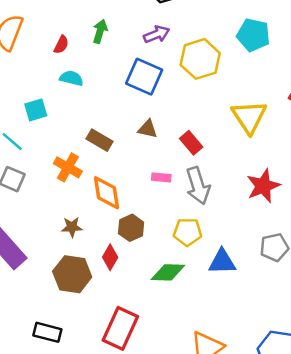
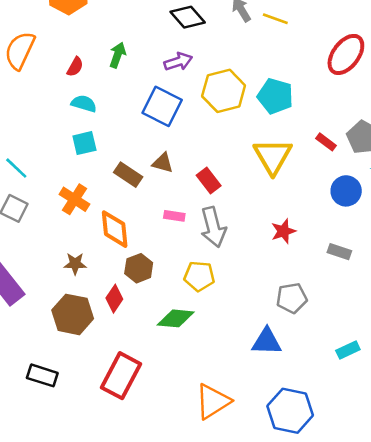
cyan pentagon: (253, 35) -> (275, 96), moved
cyan square: (36, 110) -> (84, 143), moved
brown rectangle: (99, 140) -> (128, 175), moved
red star: (263, 186) -> (283, 231), size x0.7
blue triangle: (222, 262) -> (267, 342), moved

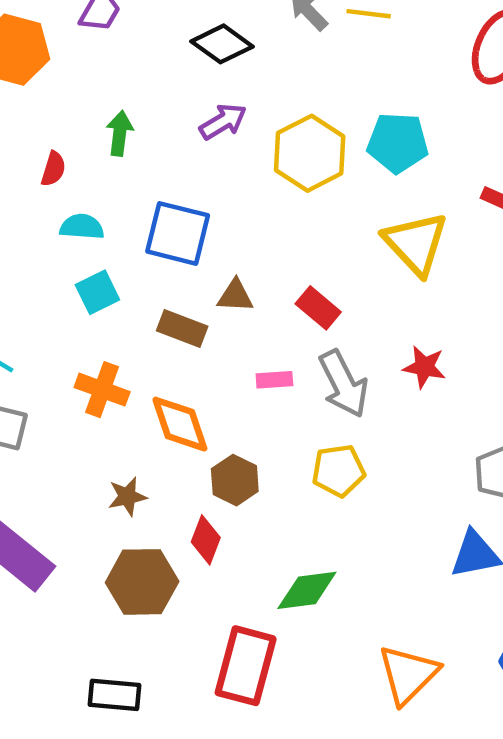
blue square: (162, 106) -> (178, 233), moved
red star: (283, 231) -> (424, 367), moved, turned -30
green diamond: (176, 318) -> (307, 590), moved

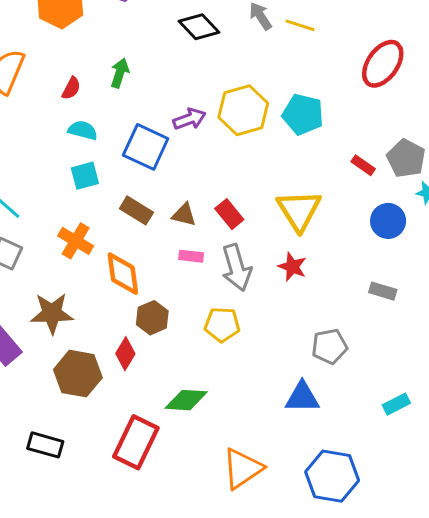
purple arrow: (223, 122) -> (189, 119), moved
yellow triangle: (416, 243) -> (299, 210), moved
brown triangle: (235, 296) -> (184, 215), moved
brown star: (127, 496) -> (52, 313), moved, size x1.6

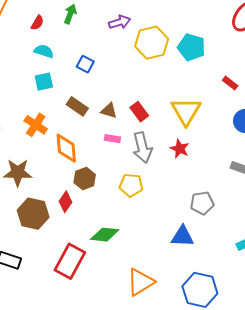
purple arrow: (189, 119) -> (120, 22), moved
blue square: (146, 147) -> (85, 64), size x0.6

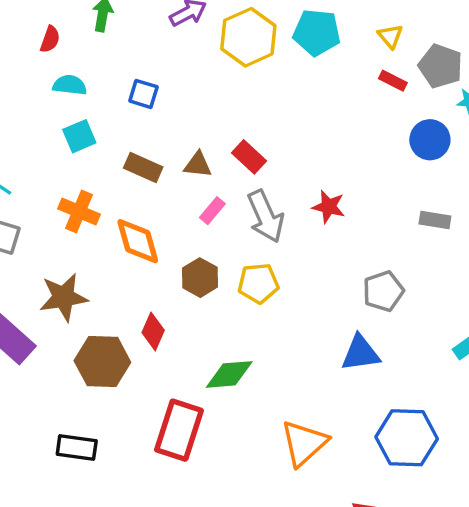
yellow triangle: (186, 111) -> (390, 36), moved, size x0.5
pink rectangle: (112, 139) -> (212, 211), turned -49
brown hexagon: (85, 179) -> (200, 278), moved

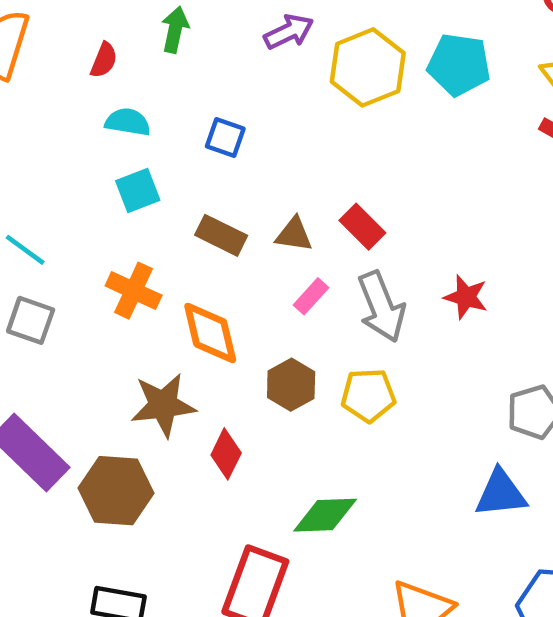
brown star: (64, 297) -> (163, 405), moved
brown hexagon: (102, 362) -> (116, 491), moved

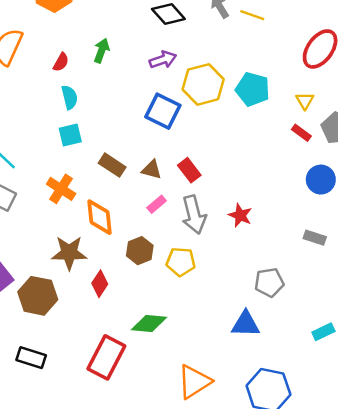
cyan semicircle: (128, 122) -> (70, 97), turned 60
blue square: (225, 138) -> (163, 111), moved, size x1.6

